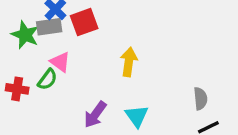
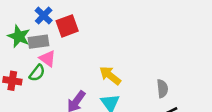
gray rectangle: (49, 27) -> (38, 42), moved
yellow arrow: (129, 62) -> (110, 76), moved, turned -60

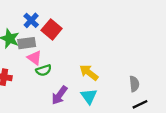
red square: (67, 26) -> (52, 29), turned -30
green semicircle: (37, 73) -> (44, 70), moved, turned 35

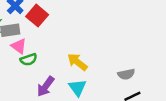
gray semicircle: (134, 84) -> (126, 74), turned 84

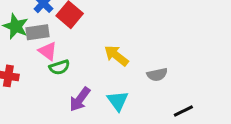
yellow arrow: (77, 62) -> (116, 56), moved
gray semicircle: (126, 74) -> (157, 75), moved

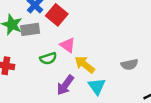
pink triangle: (48, 51) -> (68, 45), moved
yellow arrow: (116, 56) -> (85, 65), moved

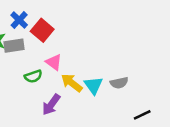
cyan triangle: (97, 86) -> (93, 85), moved

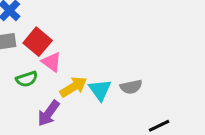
red square: (42, 30) -> (38, 42), moved
yellow arrow: (72, 83) -> (73, 87), turned 110

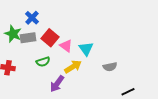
pink triangle: (52, 62) -> (66, 46), moved
cyan triangle: (100, 90) -> (86, 49), moved

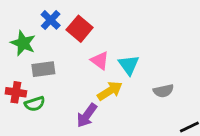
gray rectangle: (28, 38) -> (43, 69), moved
red square: (50, 38) -> (80, 29), moved
green semicircle: (43, 62) -> (35, 104), moved

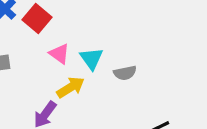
gray semicircle: (163, 91) -> (125, 73), moved

